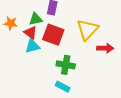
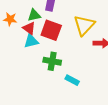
green cross: (66, 65) -> (52, 61), moved
cyan rectangle: (63, 87) -> (72, 80), moved

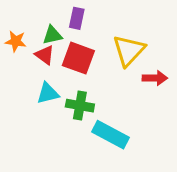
cyan triangle: (31, 41) -> (48, 93), moved
cyan rectangle: (72, 80) -> (111, 135), size x1.6

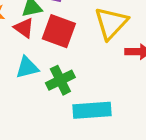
green cross: (80, 106) -> (60, 80), turned -36
cyan rectangle: (111, 135) -> (92, 110), turned -32

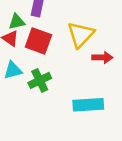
cyan rectangle: (92, 110) -> (88, 105), moved

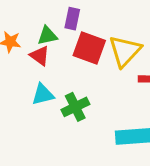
red square: (38, 41) -> (89, 48), moved

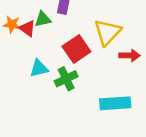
red square: (89, 48) -> (76, 49), moved, turned 36
red triangle: (40, 56) -> (27, 28), moved

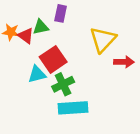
red square: (76, 49) -> (53, 59), moved
cyan rectangle: (115, 103) -> (73, 108), moved

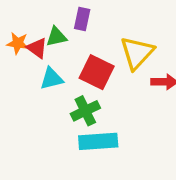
red square: (53, 59) -> (97, 72), moved, turned -30
cyan triangle: (37, 74) -> (52, 79), moved

